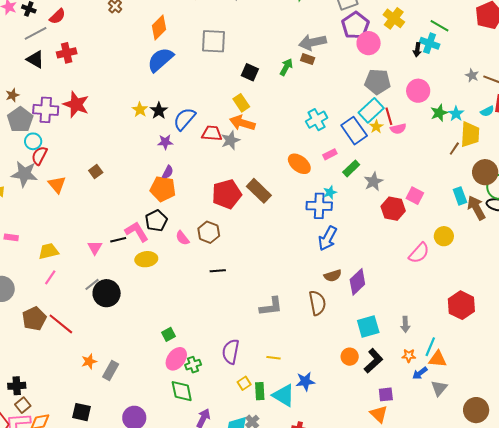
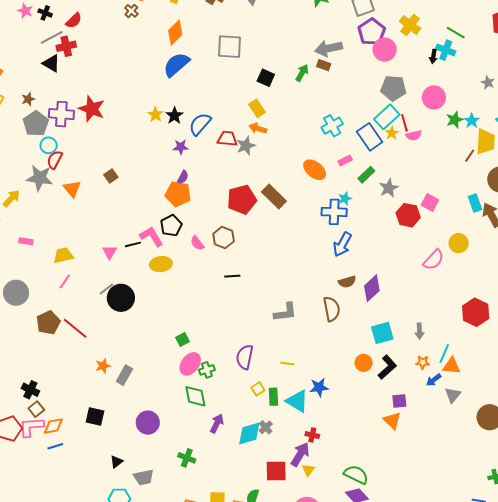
red cross: (67, 53) -> (66, 46), moved
orange arrow: (242, 123) -> (258, 128), size x0.7
black cross: (17, 386) -> (30, 390), turned 30

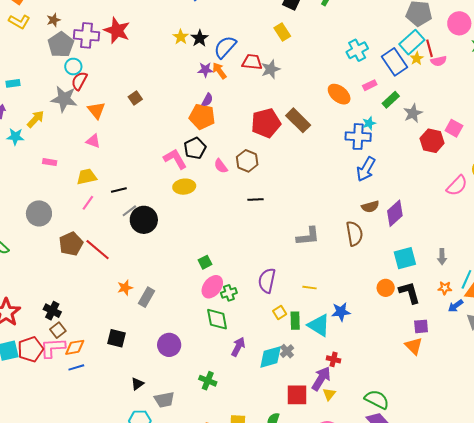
orange arrow: (258, 128) -> (219, 71), moved, turned 36
black line: (133, 244) -> (119, 190), moved
pink triangle: (109, 252) -> (93, 141), moved, turned -42
black L-shape: (387, 367) -> (409, 293), turned -65

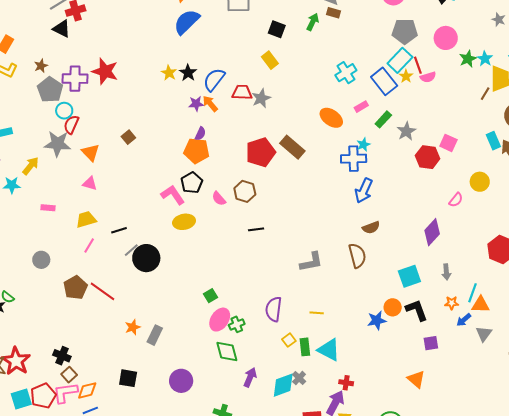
pink semicircle: (457, 186) -> (456, 200), size x0.7
gray circle: (39, 213) -> (41, 260), size x0.7
purple diamond: (395, 213) -> (432, 232), moved
blue star: (341, 312) -> (377, 320), moved
orange triangle: (414, 346) -> (416, 379), moved

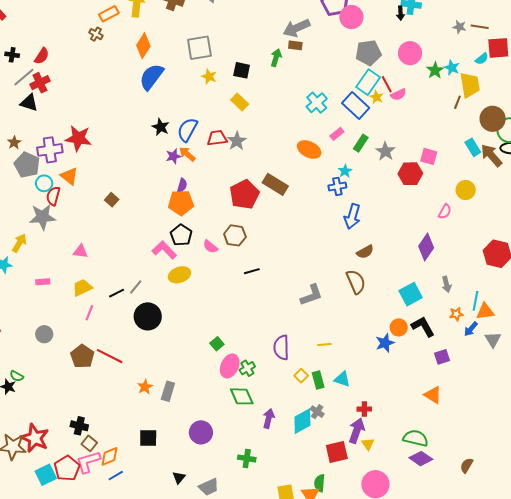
yellow star: (169, 73) -> (209, 77), moved
orange triangle: (91, 152) -> (69, 176), moved
blue cross: (354, 159) -> (337, 186), size x0.7
gray line: (131, 250) -> (136, 287), moved
cyan triangle: (329, 350) -> (342, 379), size x0.7

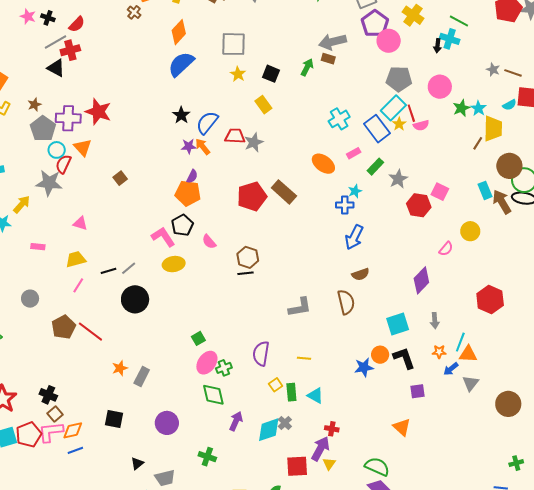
brown hexagon: (235, 235) -> (248, 257), moved

